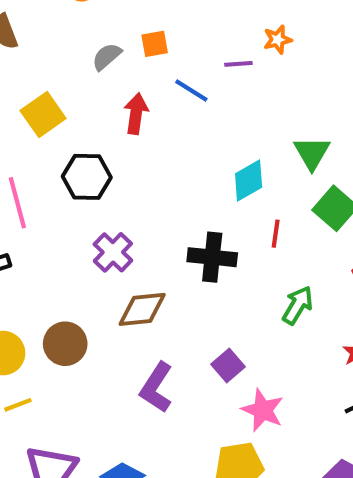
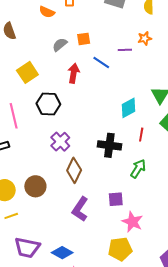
green arrow: (298, 305) -> (138, 169), moved
brown diamond: (142, 309) -> (74, 170), turned -60
purple square: (228, 366) -> (116, 199), turned 35

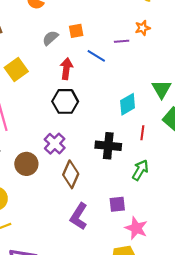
black hexagon: (48, 104) -> (65, 101), moved
brown circle: (35, 186) -> (26, 164), moved

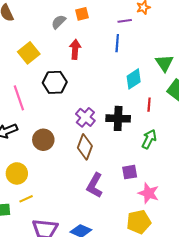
blue line: (96, 56) -> (117, 43), moved, turned 66
black hexagon: (65, 101) -> (55, 82), moved
purple cross: (55, 144) -> (85, 117), moved

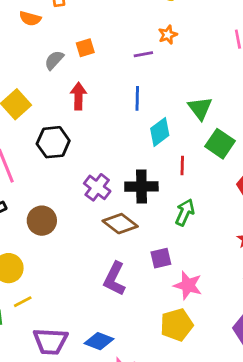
blue line: (117, 43) -> (137, 98), moved
brown diamond: (85, 147) -> (120, 224), moved, turned -70

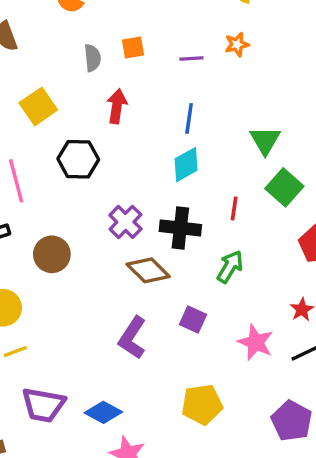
purple line: (143, 54) -> (191, 58), moved
gray semicircle: (54, 60) -> (92, 58), turned 125
cyan diamond: (160, 132) -> (186, 165), moved
purple square: (161, 258) -> (193, 320), turned 30
pink star: (188, 285) -> (256, 342), moved

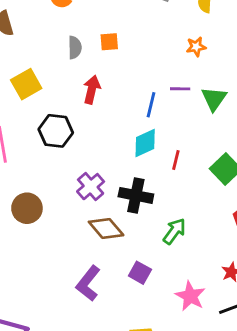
purple line: (191, 58) -> (180, 89), moved
green triangle: (265, 140) -> (214, 99), moved
red line: (234, 208) -> (176, 160), moved

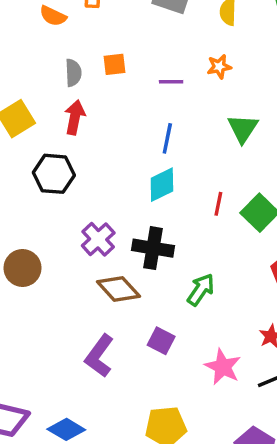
purple line: (180, 89) -> (171, 82), moved
red arrow: (92, 90) -> (75, 117), moved
red line: (176, 160) -> (218, 204), moved

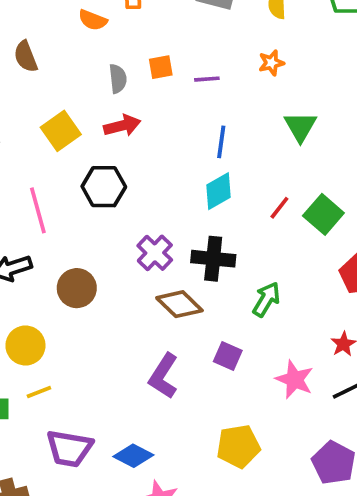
purple line: (171, 82) -> (207, 79), moved
red arrow: (75, 117) -> (122, 126), turned 68
red line: (218, 204) -> (279, 208), turned 30

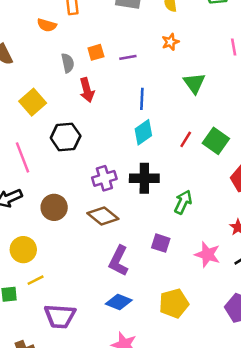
red arrow: (122, 126) -> (87, 90), moved, turned 95
purple cross: (155, 253) -> (104, 178), turned 35
brown diamond: (179, 304) -> (103, 216), moved
blue diamond: (133, 456) -> (119, 302), moved

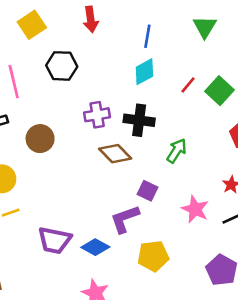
brown diamond: (103, 216) -> (115, 154), moved
purple L-shape: (119, 261) -> (125, 219), moved, turned 36
purple trapezoid: (60, 316) -> (55, 240), moved

